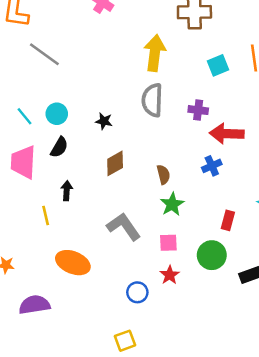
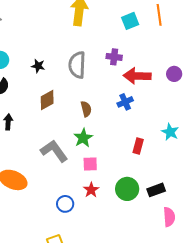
gray semicircle: (152, 100) -> (77, 65), moved
green star: (172, 204) -> (83, 138), moved
green circle: (212, 255) -> (127, 189), moved

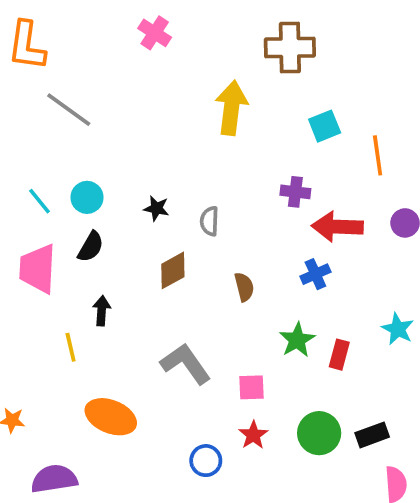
orange line: (159, 15) -> (378, 155), moved
gray semicircle: (77, 65) -> (209, 221), moved, size x0.6
green star: (83, 138) -> (297, 340), moved

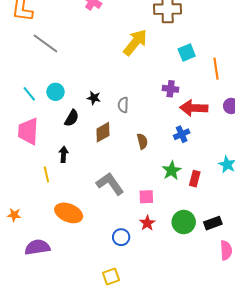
yellow arrow: (231, 108) -> (135, 42), turned 32
black semicircle: (91, 247) -> (72, 118), moved

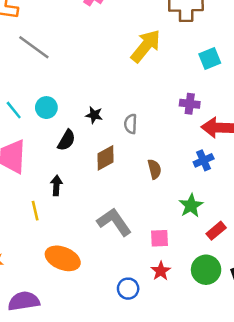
red rectangle: (195, 179) -> (216, 231), moved, turned 35

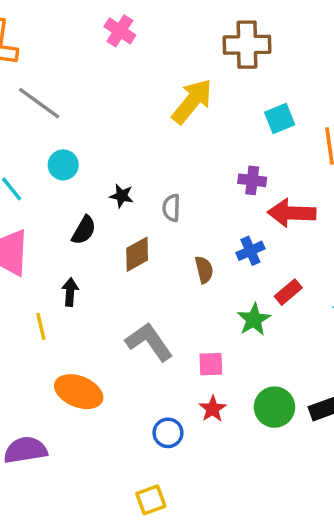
cyan circle: (46, 108) -> (63, 165), moved
blue cross: (204, 160) -> (250, 251), moved
red rectangle: (216, 231) -> (288, 292), moved

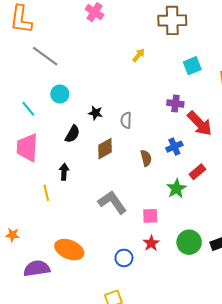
yellow arrow: (192, 101) -> (139, 55), size x0.5
red arrow: (292, 213) -> (200, 123), turned -136
orange ellipse: (79, 392) -> (69, 250), moved

